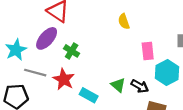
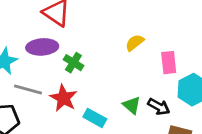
yellow semicircle: (124, 21) -> (135, 43), moved, turned 70
purple ellipse: (47, 38) -> (42, 47), turned 45

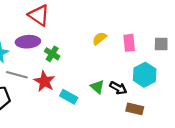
pink rectangle: (169, 63) -> (129, 43), moved

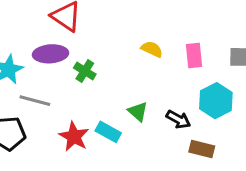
yellow semicircle: (99, 38) -> (152, 49), turned 64
red star: (44, 81) -> (74, 137), moved
green triangle: (97, 87) -> (138, 112), moved

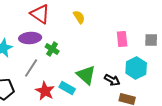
yellow semicircle: (152, 49) -> (79, 17), moved, turned 32
gray line: (35, 101) -> (31, 68), moved, turned -72
green triangle: (138, 112) -> (86, 75), size x1.5

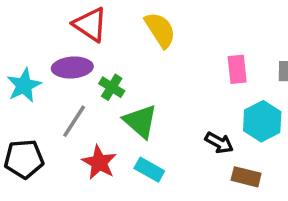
yellow semicircle: (79, 17) -> (160, 30), size x1.5
green triangle: (86, 75) -> (140, 121), moved
cyan rectangle: (67, 88) -> (149, 170), moved

